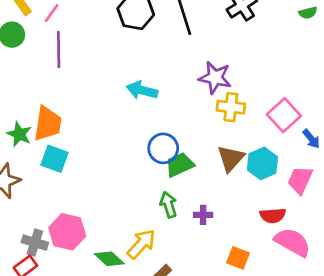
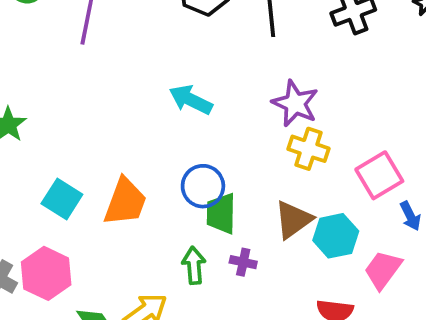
orange trapezoid: (48, 124) -> (125, 202), moved
cyan square: (55, 159) -> (62, 199), moved
green trapezoid: (180, 165) -> (221, 213), turned -76
purple cross: (203, 215) -> (243, 262), moved

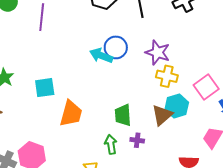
blue circle: (203, 186) -> (116, 47), moved
cyan square: (62, 199) -> (45, 88), moved, turned -35
cyan hexagon: (336, 236) -> (177, 106), moved

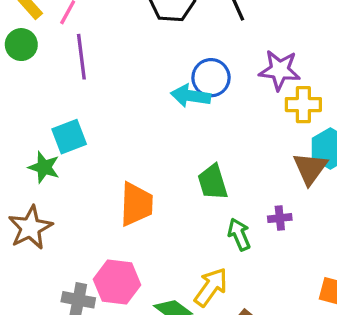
cyan square: (45, 88) -> (69, 137), moved
orange trapezoid: (71, 113) -> (136, 204), moved
green trapezoid: (123, 115) -> (213, 182), moved

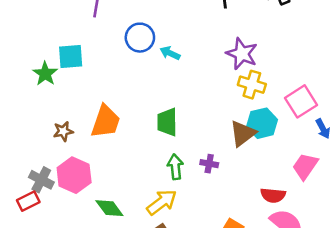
blue circle: (211, 78) -> (140, 38), moved
cyan arrow: (191, 96) -> (170, 53), size x0.7
brown star: (30, 228) -> (63, 131), moved, size x0.6
yellow arrow: (211, 287) -> (162, 202), moved

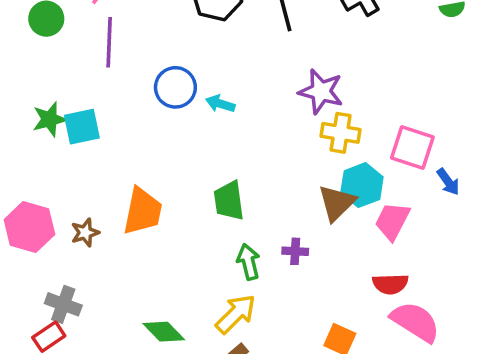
green star: (45, 74) -> (50, 119), moved, turned 30
pink square: (301, 101) -> (412, 147), turned -32
pink trapezoid: (305, 166) -> (392, 221), moved
pink hexagon: (74, 175) -> (29, 227), moved

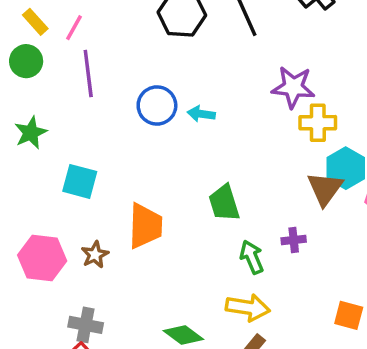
green star: (50, 119) -> (31, 133), moved
cyan square: (82, 127) -> (80, 181), moved, turned 36
yellow arrow: (236, 314) -> (248, 308), turned 63

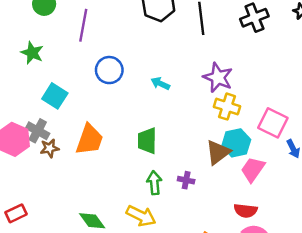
blue circle: (157, 105) -> (109, 70), moved
cyan arrow: (201, 114) -> (160, 84), moved
green star: (31, 133) -> (32, 53), turned 30
gray cross: (86, 325) -> (38, 131), moved

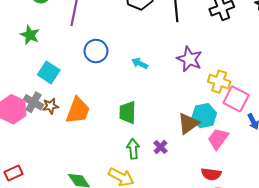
yellow cross: (227, 107) -> (219, 82), moved
brown star: (50, 148) -> (50, 106), moved
purple cross: (186, 180) -> (160, 147), turned 32

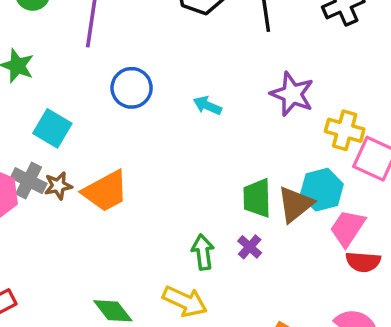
orange trapezoid: (78, 111) -> (105, 191), turned 44
green trapezoid: (128, 112) -> (257, 198), moved
red semicircle: (211, 174) -> (363, 262), moved

